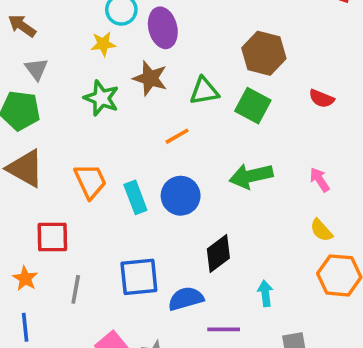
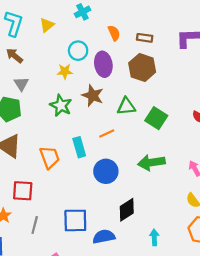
brown hexagon: (264, 53) -> (142, 68), moved
cyan rectangle: (135, 197) -> (79, 147), moved

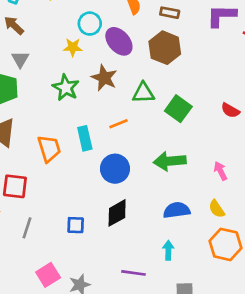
purple ellipse: (103, 64) -> (119, 41), turned -35
black diamond: (127, 210) -> (117, 213), moved
blue square: (75, 220) -> (76, 225), size x0.6
blue semicircle: (104, 237) -> (177, 210), moved

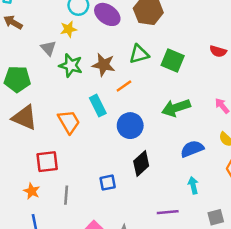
gray triangle: (20, 59) -> (48, 48), moved
brown star: (104, 78) -> (104, 65), moved

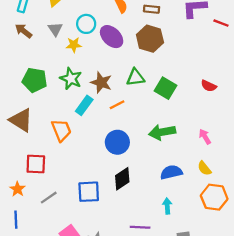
gray triangle: (48, 48) -> (55, 29), moved
green pentagon: (17, 79) -> (35, 80), moved
cyan rectangle: (98, 106) -> (84, 105), moved, turned 54
blue square: (108, 183) -> (89, 192), size x1.5
gray line: (66, 195) -> (49, 198), turned 42

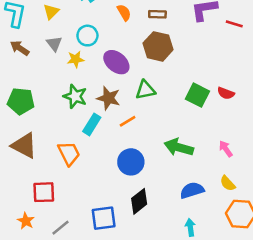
purple ellipse: (112, 37) -> (116, 62), moved
green pentagon: (35, 80) -> (21, 101), moved
green square: (165, 88) -> (197, 95), moved
green arrow: (162, 132) -> (179, 147), turned 30

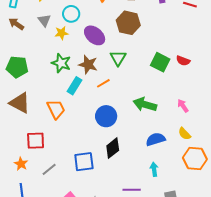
green triangle: (145, 90) -> (118, 58), turned -48

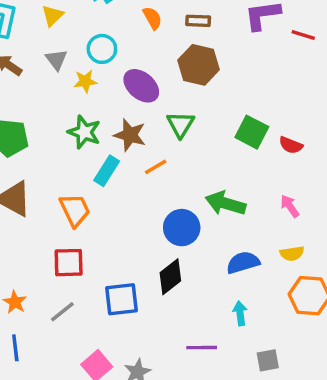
red semicircle: (183, 61) -> (291, 145), moved
blue circle: (106, 116) -> (182, 228), moved
yellow semicircle: (184, 134) -> (292, 253), turned -56
red square: (36, 141) -> (69, 263), moved

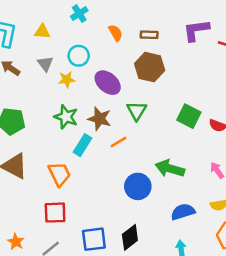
yellow triangle: (52, 16) -> (42, 31), turned 49
black diamond: (170, 277) -> (130, 237), moved

